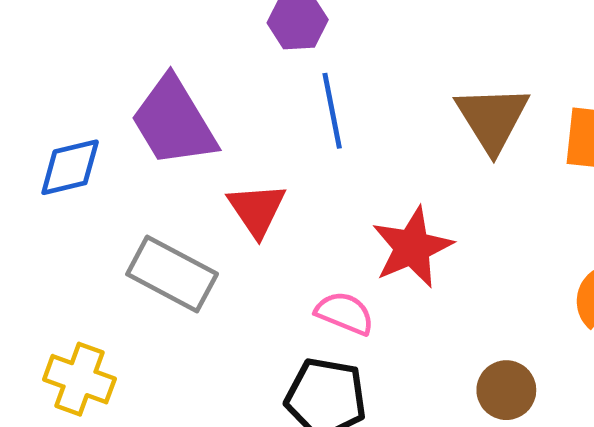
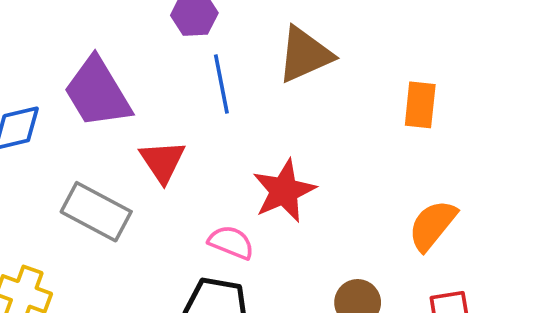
brown triangle: (492, 119) -> (305, 55), moved, turned 38

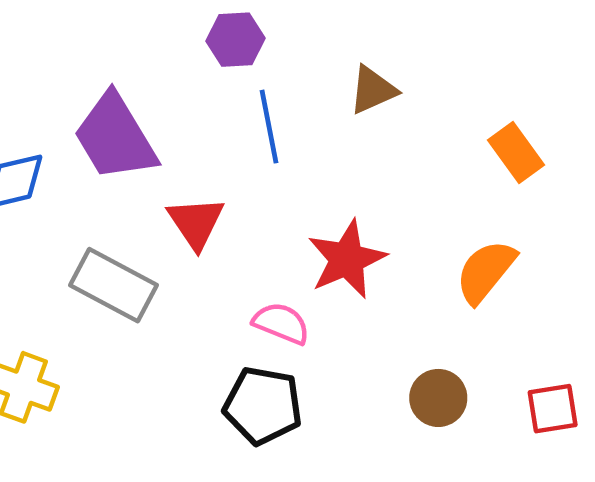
brown triangle: (305, 55) -> (373, 90), size x0.7
orange rectangle: (420, 105) -> (516, 152), turned -42
orange semicircle: (432, 225) -> (486, 271), moved

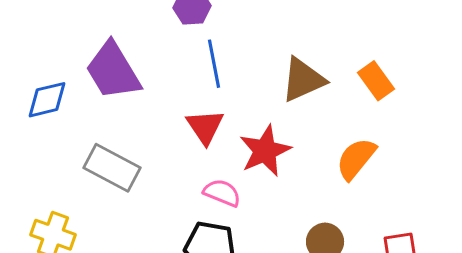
brown triangle: (373, 90) -> (303, 80), moved, size x1.4
red triangle: (196, 223) -> (205, 127), moved

